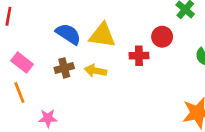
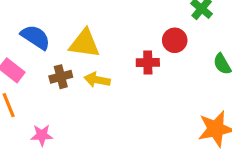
blue semicircle: (68, 34) -> (36, 37), moved
yellow triangle: (102, 35) -> (85, 43), moved

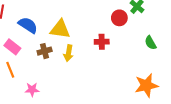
red circle: (175, 40) -> (119, 18), moved
yellow arrow: (97, 80) -> (68, 53), turned -91

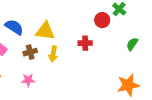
green semicircle: (151, 43) -> (132, 44), turned 64
pink star: (32, 90) -> (28, 80), moved

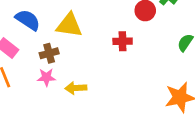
yellow arrow: (53, 54) -> (76, 88), moved, turned 77
pink star: (28, 80) -> (46, 77), moved

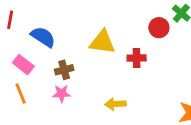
yellow triangle: (69, 25) -> (102, 42), moved
yellow arrow: (76, 88) -> (115, 104), moved

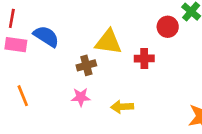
pink rectangle: (23, 65) -> (16, 45), moved, turned -30
brown cross: (64, 70) -> (86, 65), moved
pink star: (61, 93) -> (81, 97), moved

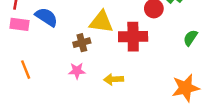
red cross: (144, 58) -> (133, 37), size x1.6

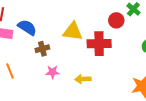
brown cross: (82, 43) -> (42, 49), moved

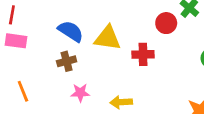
blue semicircle: (27, 27) -> (71, 31), moved
red cross: (99, 44) -> (143, 54), size x0.7

